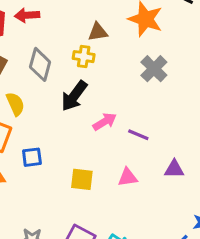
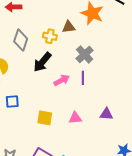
brown triangle: (98, 32) -> (69, 27), moved
gray cross: (154, 69) -> (85, 54), moved
purple line: (138, 135) -> (83, 78), moved, turned 64

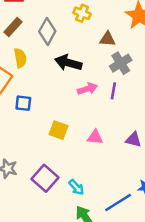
brown triangle: (69, 27) -> (107, 39), moved
yellow cross: (50, 36) -> (82, 13), moved
black arrow: (42, 62) -> (68, 63), turned 55

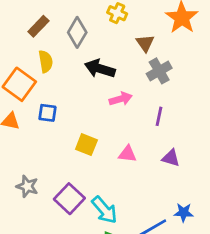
brown triangle: (107, 39) -> (145, 43), turned 49
purple line: (113, 91) -> (159, 116), moved
cyan arrow: (76, 187) -> (104, 210), size x1.5

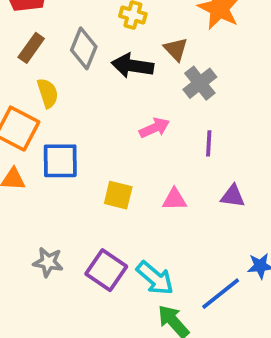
black arrow: (100, 69) -> (132, 66), moved
blue square: (47, 113) -> (60, 161), size x1.5

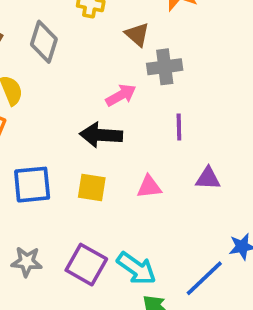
black arrow: (132, 66) -> (101, 135), moved
gray cross: (200, 83) -> (165, 67), turned 36
pink arrow: (154, 128) -> (121, 95), moved
blue square: (60, 161) -> (32, 185), moved

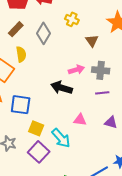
gray cross: (165, 67) -> (101, 70), moved
purple line: (179, 127) -> (102, 93), turned 72
yellow square: (92, 188) -> (36, 128), moved
cyan arrow: (136, 268) -> (61, 138), moved

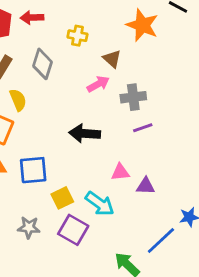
pink arrow: (76, 70) -> (98, 84), moved
purple triangle: (111, 122) -> (146, 186), moved
yellow square: (36, 128) -> (62, 198), turned -35

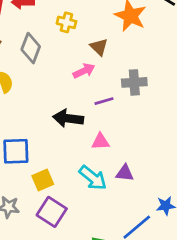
gray cross: (133, 97) -> (134, 82), moved
purple line: (143, 128) -> (104, 101), moved
pink triangle: (120, 172) -> (101, 141), moved
cyan arrow: (100, 204) -> (93, 178), moved

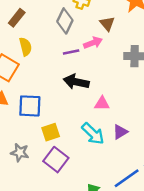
gray diamond: (31, 48) -> (65, 21), moved
purple line: (104, 101) -> (71, 52), moved
purple triangle: (125, 173) -> (120, 132), turned -42

